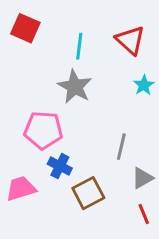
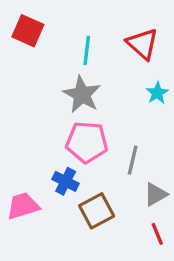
pink pentagon: (43, 130) -> (87, 142), moved

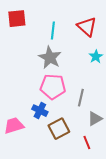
red square: (28, 31) -> (17, 19), turned -30
red line: (157, 234) -> (87, 143), moved

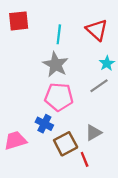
gray line: (81, 98) -> (99, 86), moved, turned 42
gray triangle: (95, 119) -> (93, 133), moved
red line: (87, 143) -> (85, 159), moved

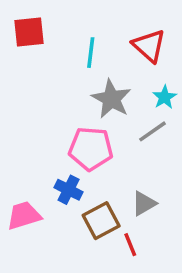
gray star: (56, 65) -> (111, 99), moved

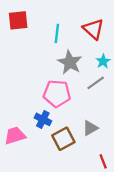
red line: (130, 245) -> (103, 161), moved

